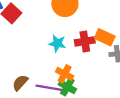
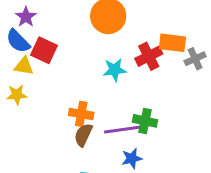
orange cross: (65, 74) -> (81, 114), moved

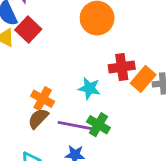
orange rectangle: (172, 43) -> (143, 79), moved, turned -75
cyan star: (115, 70) -> (89, 88), moved

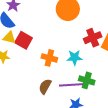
red square: (28, 30) -> (24, 40), moved
orange cross: (43, 99) -> (49, 58), moved

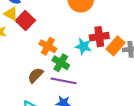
cyan star: (74, 58) -> (83, 46), moved
green cross: (87, 80) -> (61, 63), moved

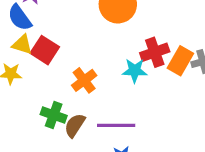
orange cross: (48, 46) -> (84, 80), turned 35
green cross: (61, 63) -> (54, 115), moved

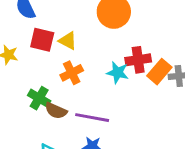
yellow triangle: (22, 45) -> (68, 41), moved
red square: (45, 50) -> (42, 40), turned -30
brown semicircle: (75, 125) -> (56, 111), turned -110

